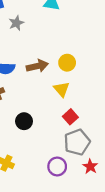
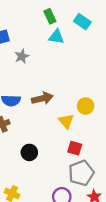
yellow circle: (67, 63) -> (86, 106), moved
red square: (70, 117) -> (75, 148), turned -32

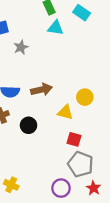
yellow triangle: (66, 121) -> (65, 112), turned -35
black circle: (29, 152) -> (29, 125), moved
gray pentagon: (81, 173) -> (80, 164), turned -30

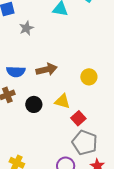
yellow triangle: (65, 112) -> (62, 101), moved
red square: (74, 139) -> (78, 118), turned 32

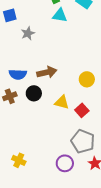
black circle: (34, 104) -> (34, 93), moved
red square: (78, 118) -> (82, 110), moved

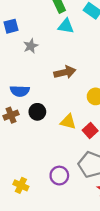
brown arrow: (47, 72) -> (65, 72), moved
purple circle: (65, 163) -> (59, 176), moved

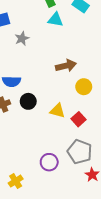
brown arrow: (65, 72) -> (66, 66), moved
yellow cross: (21, 185) -> (16, 181), moved, turned 32

